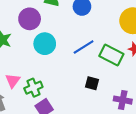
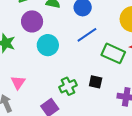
blue line: (84, 47) -> (87, 35), moved
green cross: (33, 88) -> (68, 86), moved

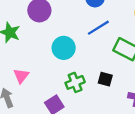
cyan circle: (48, 45) -> (64, 48), moved

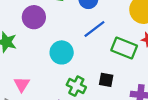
green cross: (75, 82) -> (76, 86), turned -36

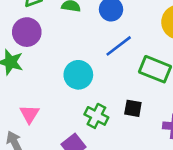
purple circle: (34, 17) -> (27, 32), moved

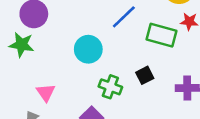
black square: (133, 108) -> (145, 75), turned -30

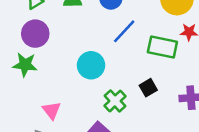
green cross: (110, 87) -> (115, 101), turned 30

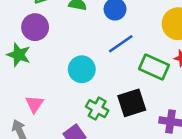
black square: (148, 88) -> (132, 103), size x1.6
green cross: (115, 101) -> (97, 109), turned -30

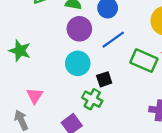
purple circle: (35, 27) -> (79, 29), moved
black square: (132, 103) -> (104, 79), moved, size x0.6

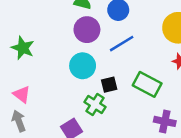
green rectangle: (144, 61) -> (147, 84), moved
pink triangle: (35, 96) -> (22, 94), moved, turned -30

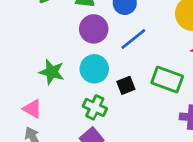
green star: (23, 48) -> (52, 72), moved
green cross: (95, 104) -> (95, 107), moved

